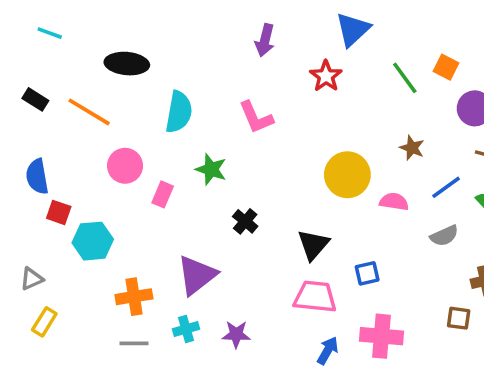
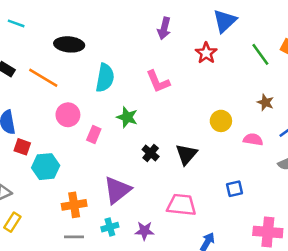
yellow circle: (347, 175) -> (221, 121), size x0.7
black triangle: (313, 245) -> (186, 154), moved
pink trapezoid: (315, 297) -> (181, 205), moved
pink cross: (381, 336) -> (268, 232), moved

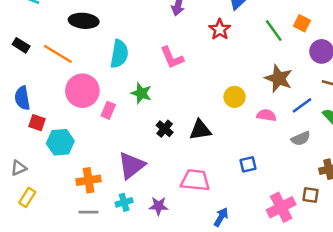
brown star: (265, 102) -> (279, 78), size x1.6
pink circle: (68, 115) -> (82, 91), size x1.4
black triangle: (186, 154) -> (200, 130), turned 40
pink cross: (268, 232) -> (281, 207), turned -32

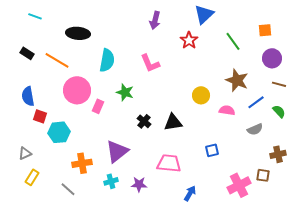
orange square: (302, 23) -> (265, 30), moved, turned -32
gray line: (89, 212) -> (68, 189), moved, turned 42

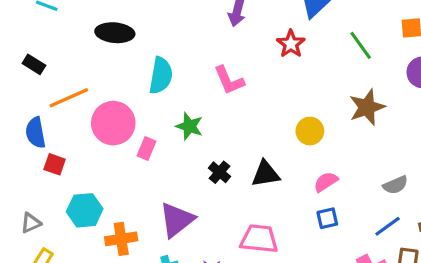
orange line: (57, 60) -> (69, 98), moved, turned -55
brown star: (237, 80) -> (367, 107), turned 30
blue line: (256, 102) -> (388, 226), moved
pink semicircle: (227, 110) -> (326, 182), moved, turned -42
cyan hexagon: (59, 132) -> (85, 210), moved

